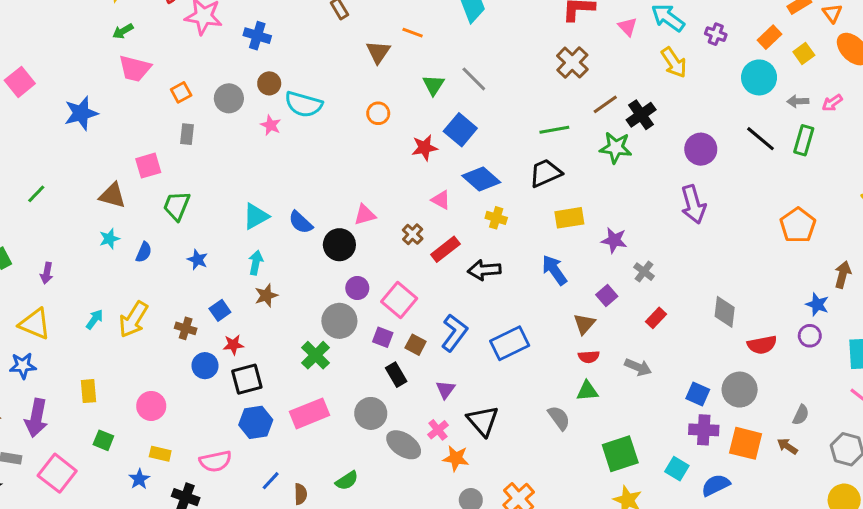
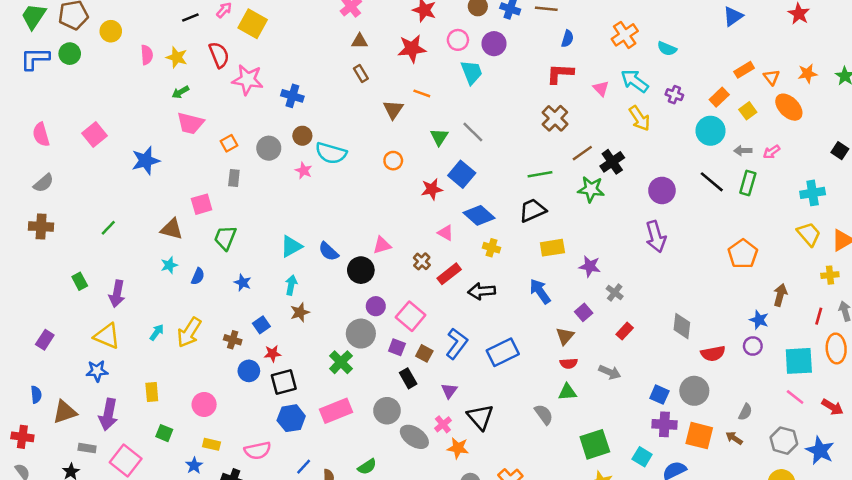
purple arrow: (47, 273) -> (117, 294), size x1.5

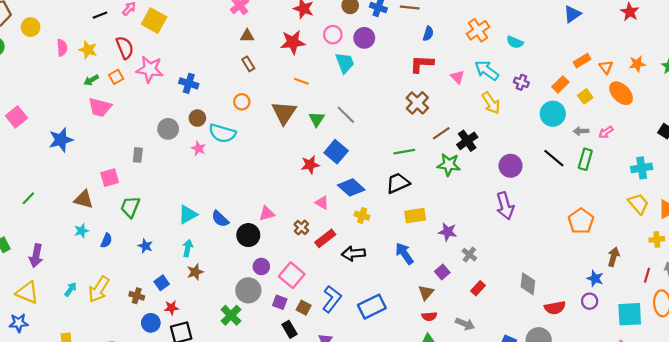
brown triangle: (393, 110) -> (284, 113), moved, size x1.4
orange square: (229, 143) -> (116, 77), moved
orange circle: (393, 161) -> (242, 102), moved

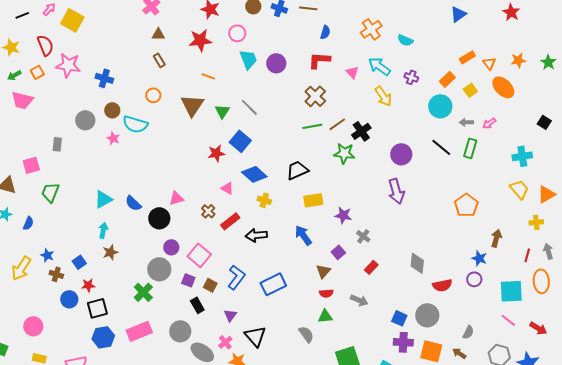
purple circle: (364, 38) -> (276, 63), moved
green line: (404, 152) -> (312, 126), moved
blue star: (145, 246) -> (47, 255), moved

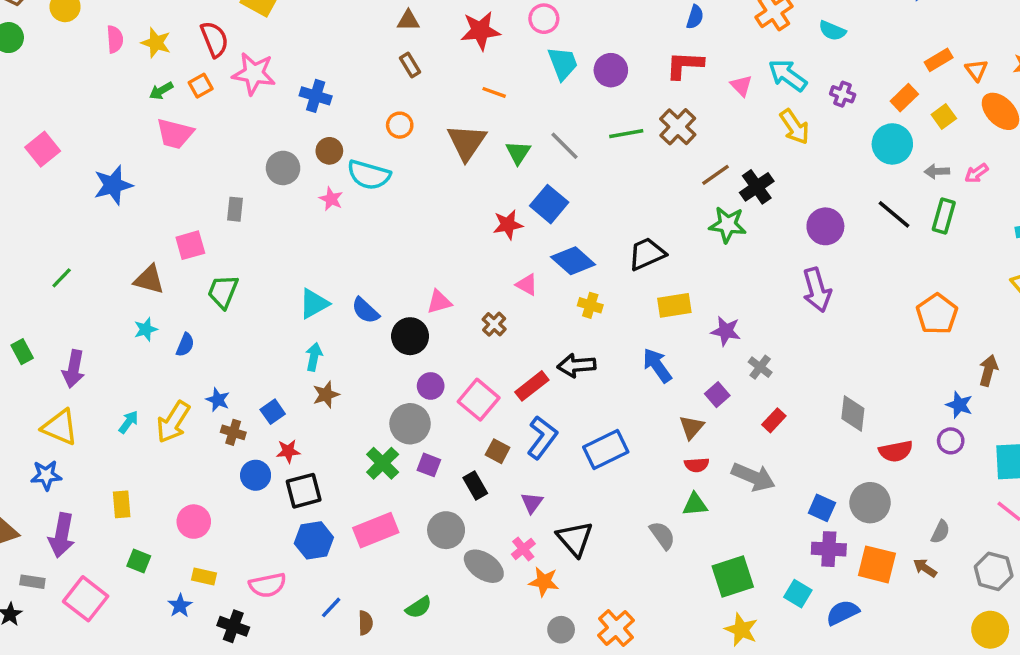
green line: (312, 126) -> (626, 134), moved
red rectangle: (230, 221) -> (532, 386), moved
purple square: (188, 280) -> (429, 465), moved
gray arrow: (359, 300) -> (753, 477), size x1.4

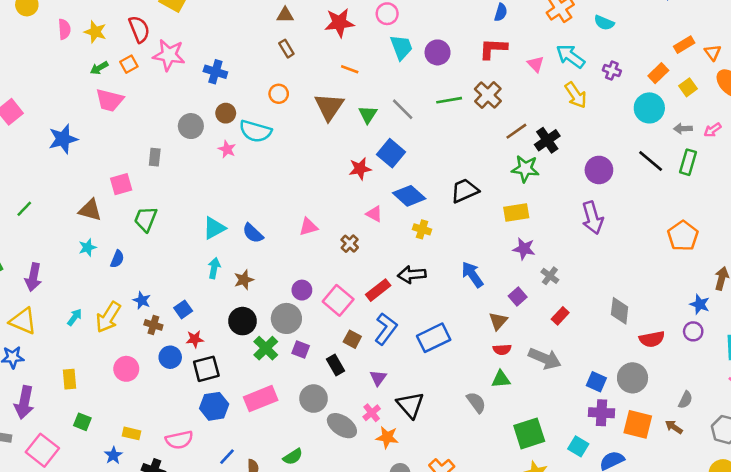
yellow rectangle: (674, 305) -> (516, 213), moved
black circle: (410, 336) -> (243, 321), moved
brown star: (326, 395) -> (244, 280), moved
pink circle: (194, 522) -> (126, 369), moved

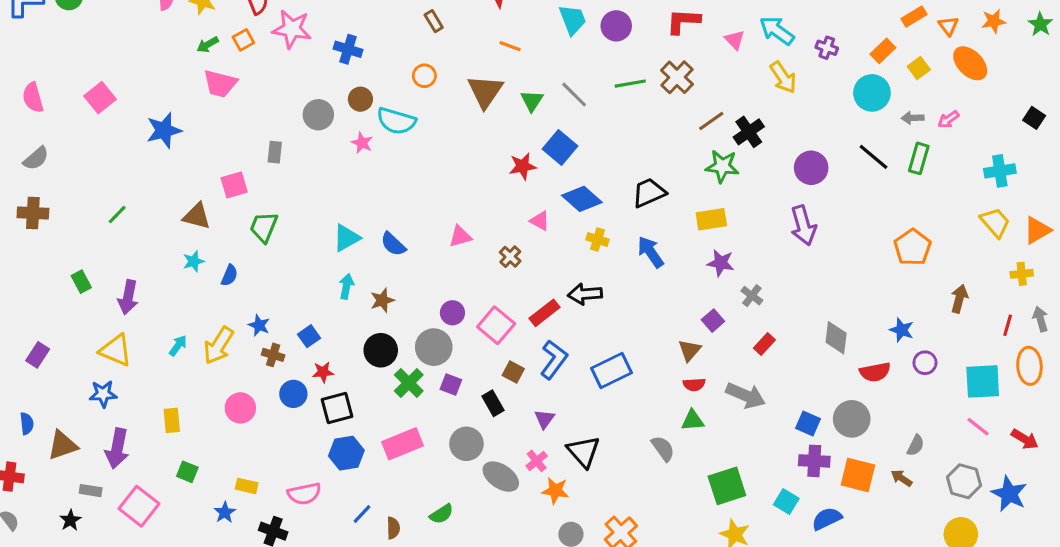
blue arrow: (472, 275) -> (651, 252), moved
blue star: (700, 304) -> (902, 330), moved

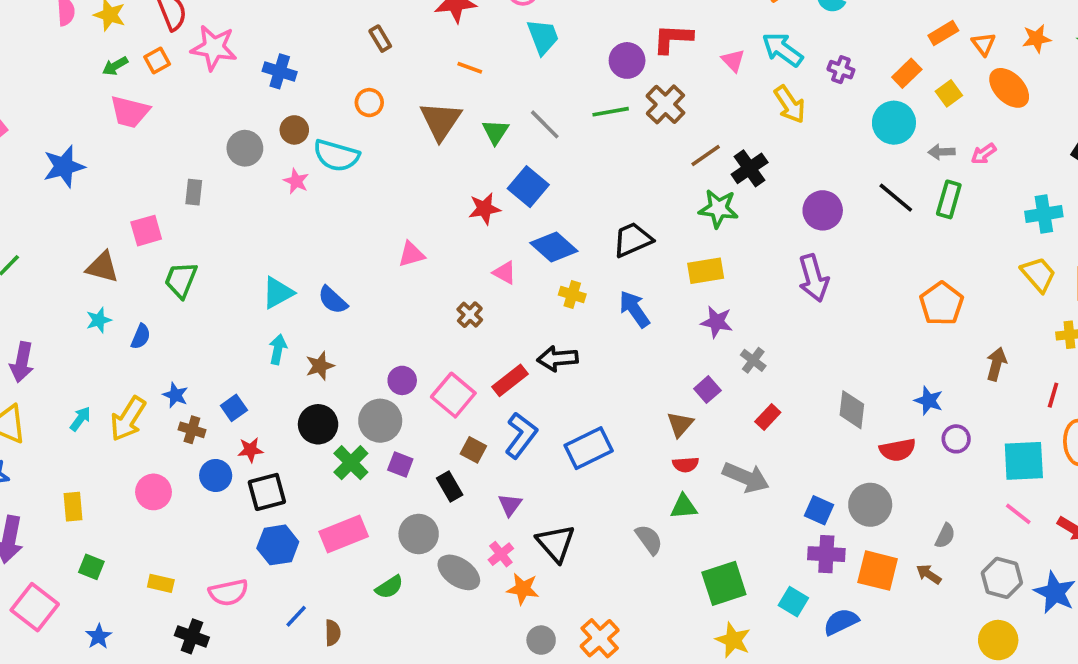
purple circle: (616, 26) -> (627, 60), moved
pink triangle: (460, 236) -> (411, 254), moved
blue star: (225, 512) -> (99, 636), moved
green semicircle: (442, 514) -> (389, 587), moved

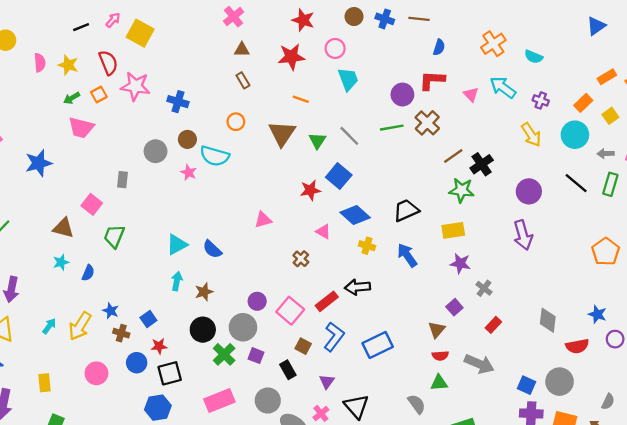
yellow arrow: (790, 104) -> (531, 135), moved
pink square: (146, 231) -> (92, 204), turned -36
blue hexagon: (278, 545) -> (158, 408), moved

